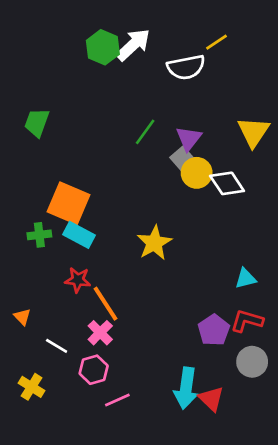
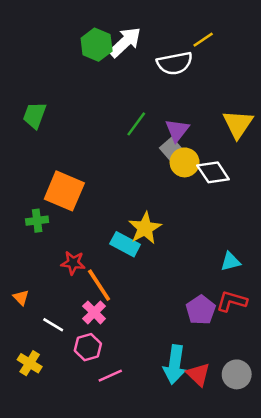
cyan rectangle: (79, 235) -> (125, 244), moved
gray circle: (252, 362) -> (237, 374), moved

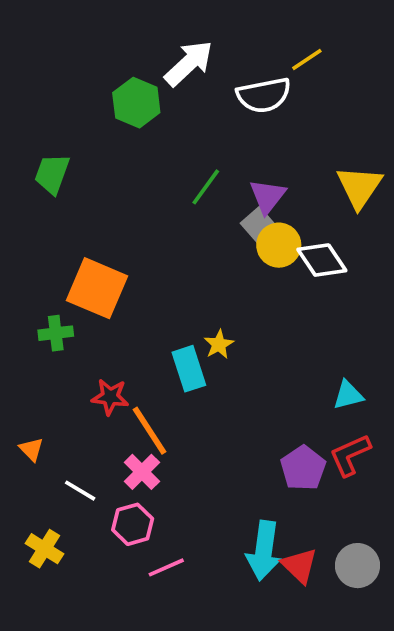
green hexagon: (97, 45) -> (136, 103), moved
yellow star: (145, 228) -> (219, 344), size x0.6
cyan rectangle: (125, 244) -> (189, 369), turned 44
red L-shape: (232, 301) -> (350, 455), turned -40

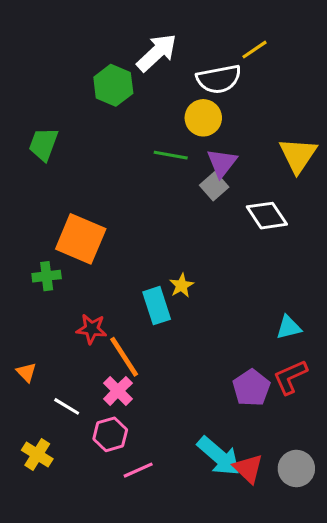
green line: (206, 187) -> (171, 155), turned 64
yellow circle: (279, 245) -> (203, 118), moved
cyan arrow: (264, 551) -> (219, 456), turned -57

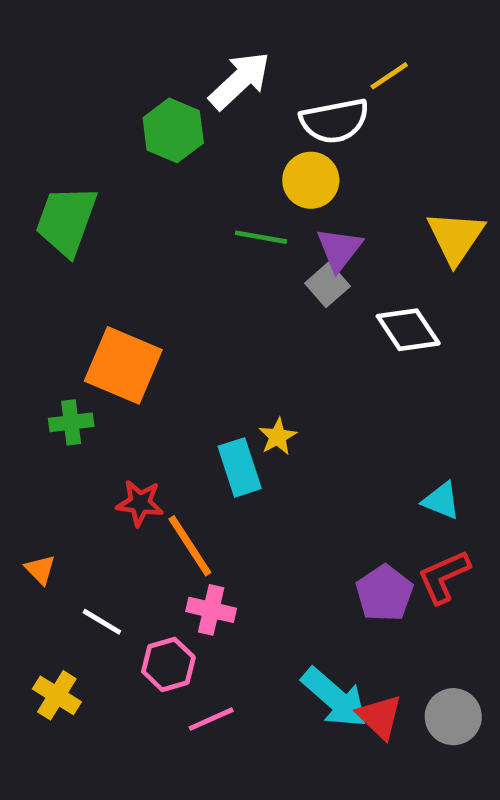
green trapezoid: (43, 144) -> (66, 221), size x1.4
cyan triangle: (289, 327) -> (441, 501), turned 36
pink cross: (118, 391) -> (211, 610), moved, turned -32

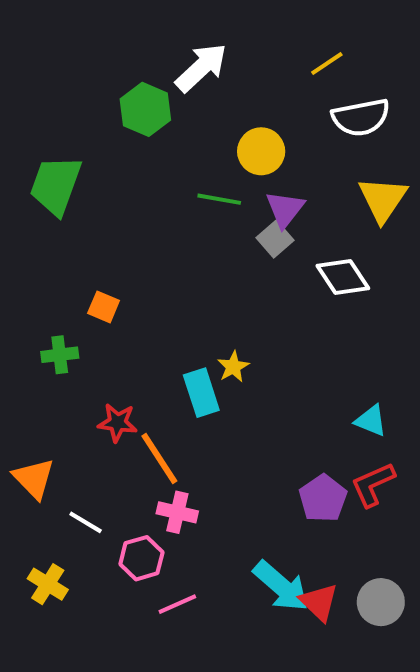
white semicircle: (335, 121) -> (361, 117), moved
orange square: (123, 365) -> (104, 307), size x0.5
orange triangle: (40, 569) -> (34, 478), size x1.6

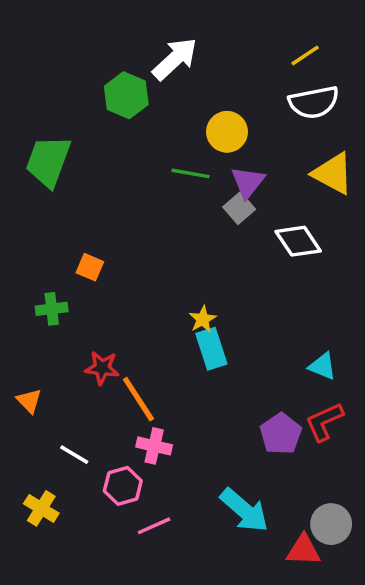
yellow line: (327, 64) -> (305, 55), moved
yellow triangle: (383, 199) -> (333, 173), turned -36
cyan rectangle: (201, 393) -> (211, 349), moved
orange triangle: (34, 478) -> (29, 401), moved, size x0.7
red triangle: (319, 602) -> (303, 550), moved, turned -42

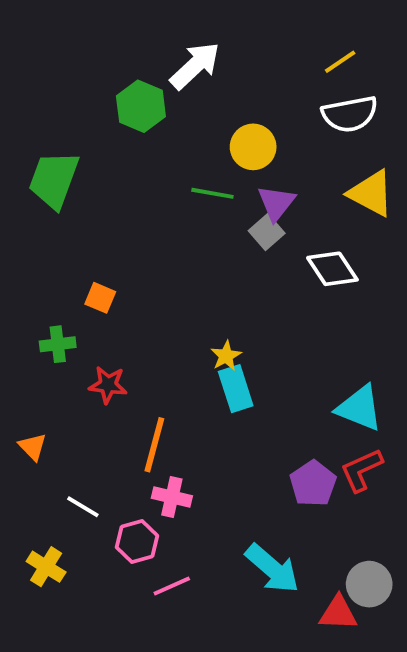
cyan triangle: (322, 366) -> (359, 408), size x1.5
red star: (102, 368) -> (108, 385), moved
orange line: (138, 399) -> (154, 445), turned 48

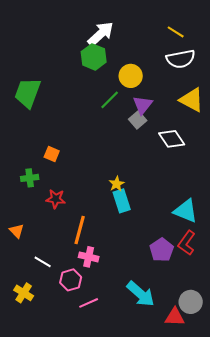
yellow line: (340, 62) -> (176, 32), turned 66
green hexagon: (141, 106) -> (94, 57), moved
green line: (212, 193) -> (110, 100), turned -55
red L-shape: (361, 470) -> (187, 243), turned -30

